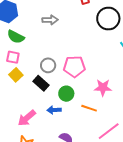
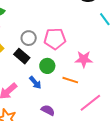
blue arrow: (54, 110) -> (35, 83), turned -128

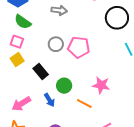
gray circle: (29, 38) -> (56, 44), moved
pink pentagon: (55, 39) -> (79, 47), moved

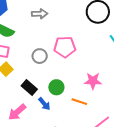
gray circle: (56, 44) -> (40, 56), moved
black rectangle: (41, 72) -> (29, 87), moved

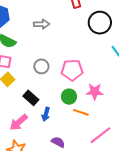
pink pentagon: (65, 47) -> (72, 70), moved
green circle: (56, 87) -> (69, 97), moved
blue arrow: (44, 104) -> (46, 114), turned 56

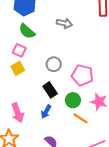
black rectangle: (31, 98) -> (50, 90), moved
pink arrow: (19, 122) -> (18, 113), turned -84

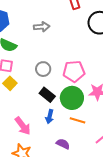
green circle: (73, 100) -> (72, 98), size x1.5
orange line: (80, 118) -> (77, 120), moved

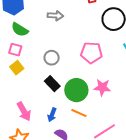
pink pentagon: (74, 71) -> (91, 53), moved
blue arrow: (50, 117) -> (52, 115), moved

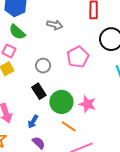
pink pentagon: (91, 53) -> (78, 57), moved, turned 30
orange line: (79, 113) -> (69, 126), moved

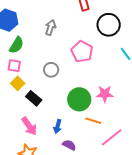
gray arrow: (55, 25) -> (50, 27), turned -70
green semicircle: (17, 32) -> (17, 45), turned -84
black rectangle: (39, 91) -> (34, 98), moved

